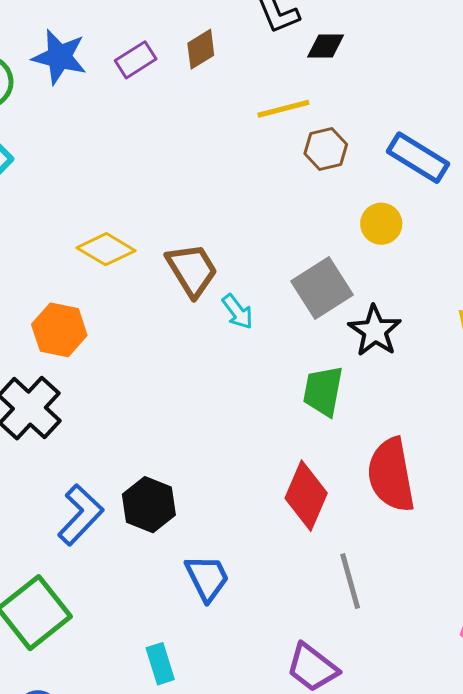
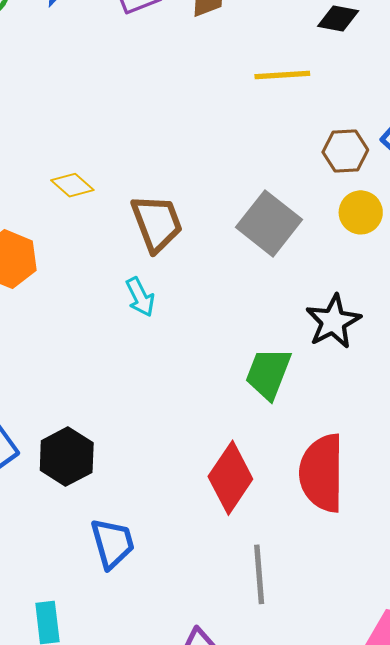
brown hexagon: (326, 149) -> (345, 151), moved
yellow diamond: (106, 249) -> (72, 185), size x0.7
gray square: (322, 288) -> (269, 223), moved, turned -30
cyan arrow: (238, 312) -> (140, 297), moved

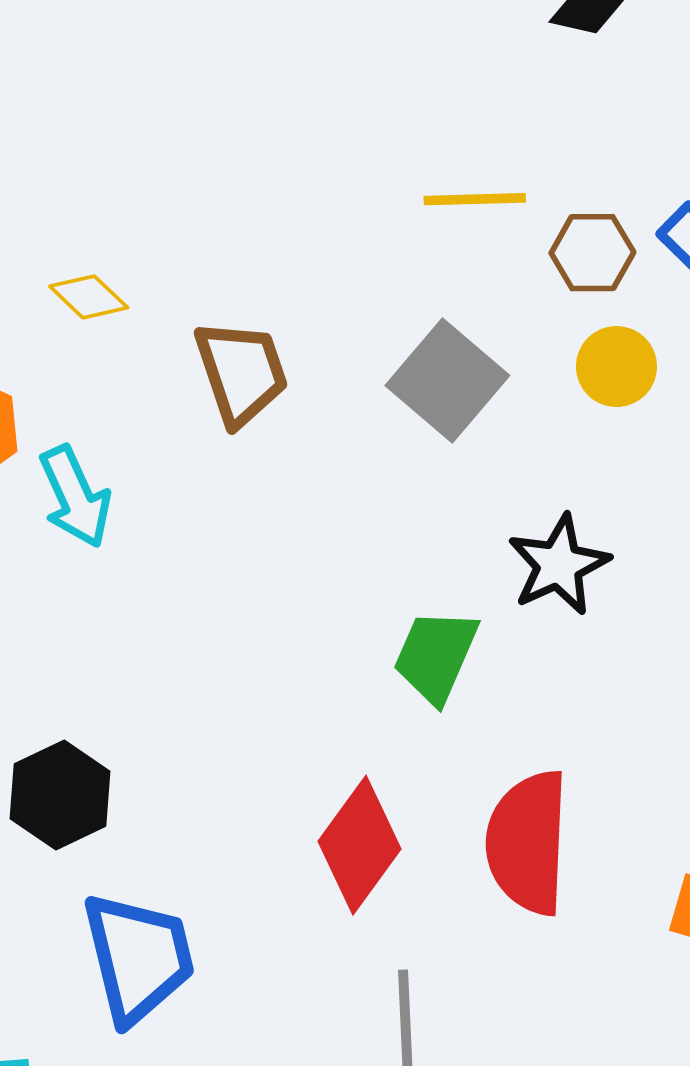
yellow line: (282, 75) -> (475, 199), moved
cyan arrow: (140, 297) -> (75, 497), moved, size x1.4
blue trapezoid: (112, 543) -> (138, 957), size x1.4

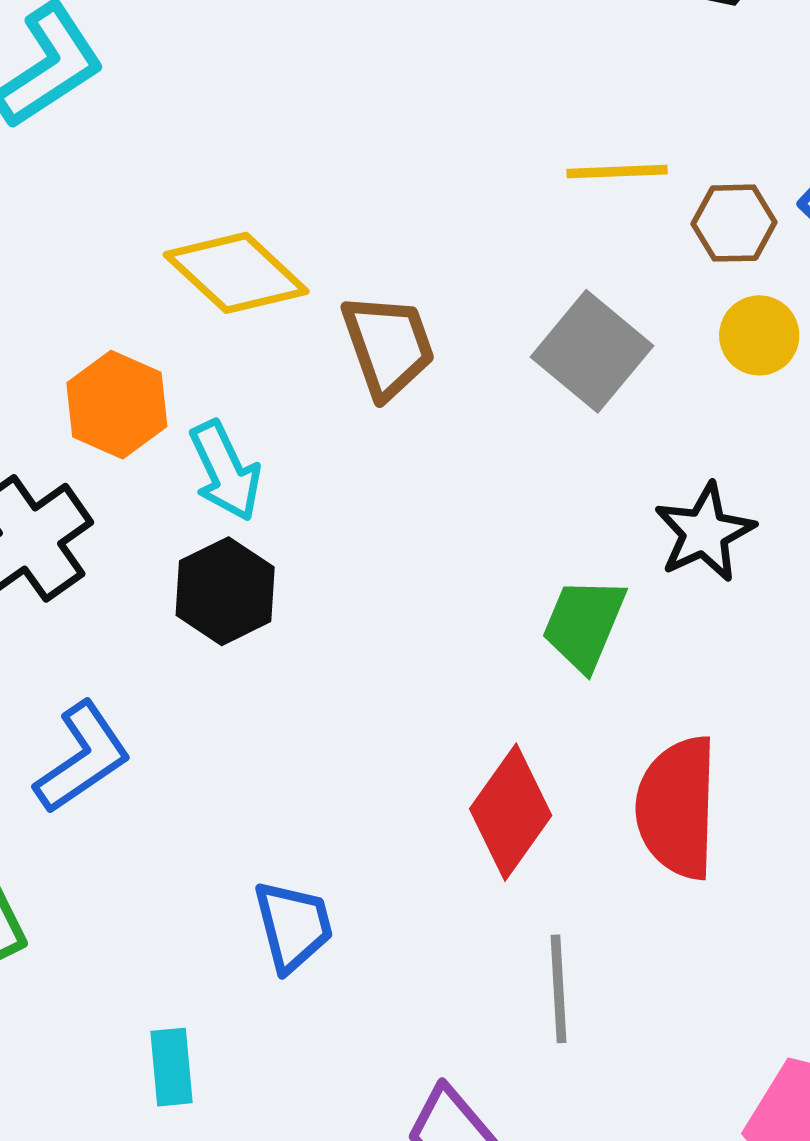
yellow diamond: (89, 297) -> (236, 273), size x1.8
black hexagon: (60, 795) -> (225, 591), moved
blue trapezoid: (138, 957) -> (293, 926), size x0.7

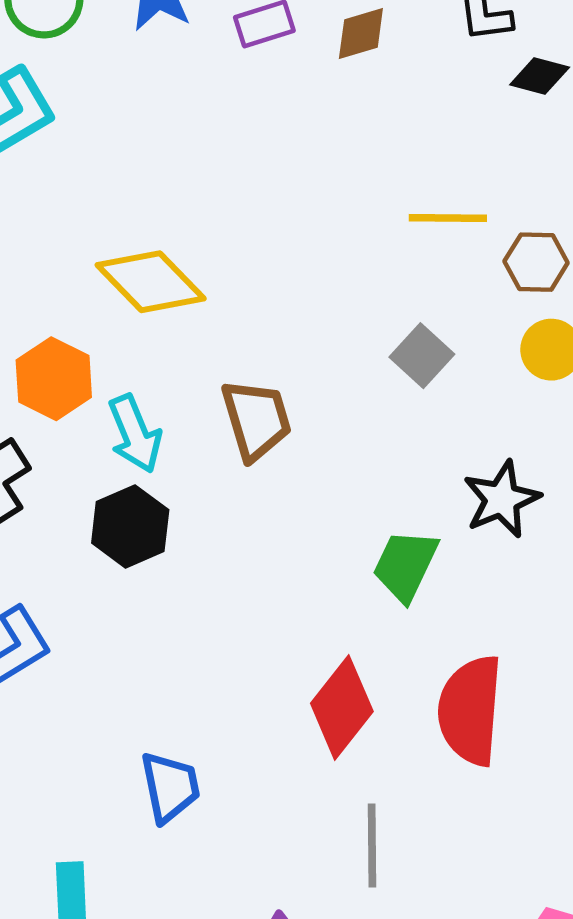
brown trapezoid: (388, 346) -> (256, 420), moved
gray square: (592, 351) -> (422, 356), size x0.7

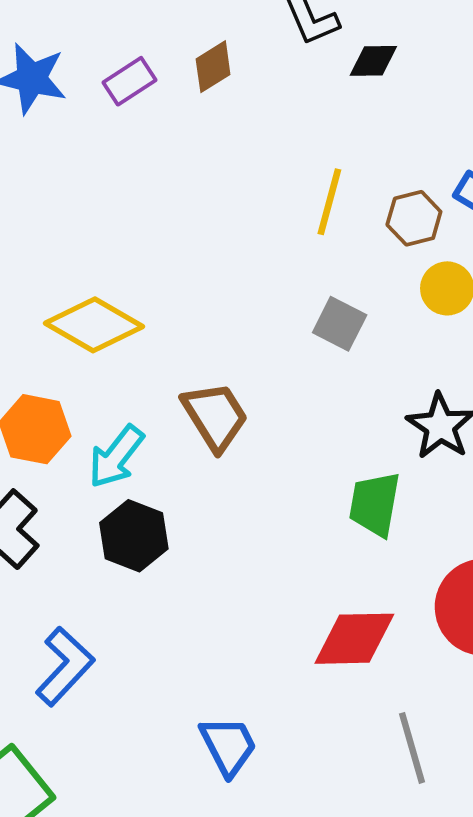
yellow line: (448, 218) -> (329, 202), turned -60
cyan arrow: (135, 434) -> (116, 457), turned 76
red diamond: (342, 707) -> (354, 639), turned 66

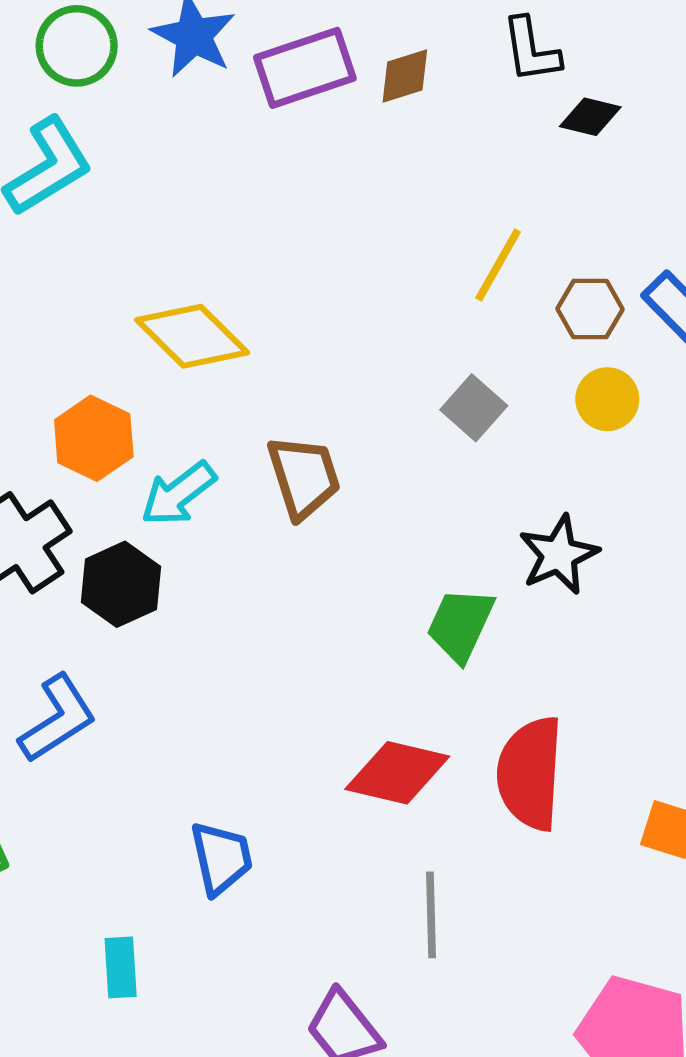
purple rectangle: (130, 81) -> (305, 68), size x1.6
black hexagon: (134, 536) -> (121, 584), moved

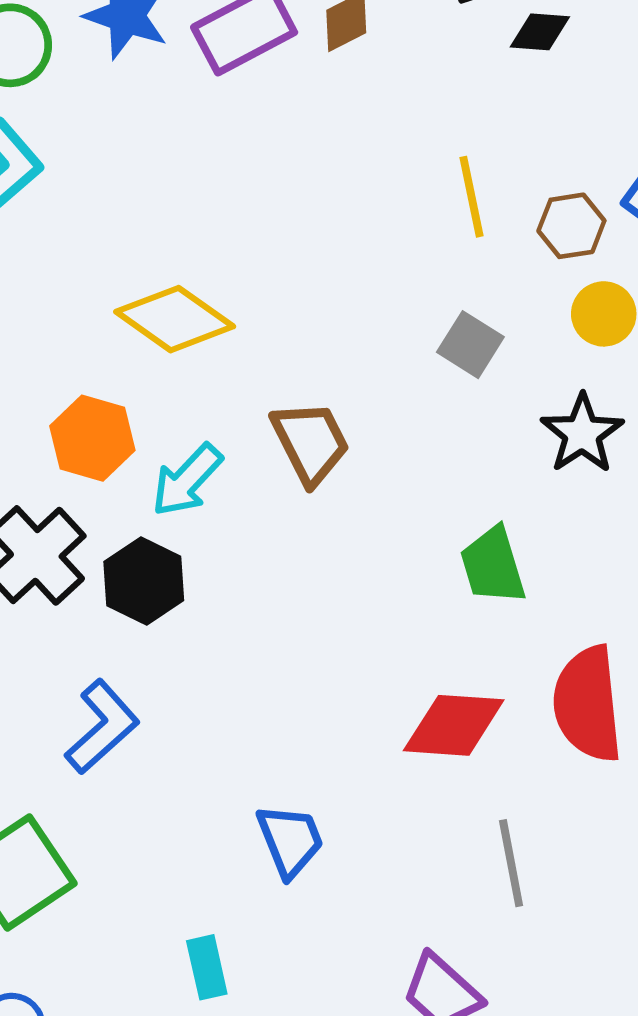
yellow line: (498, 265) -> (471, 197), turned -32
black star: (559, 555) -> (582, 434), moved
green trapezoid: (460, 625) -> (493, 566), turned -32

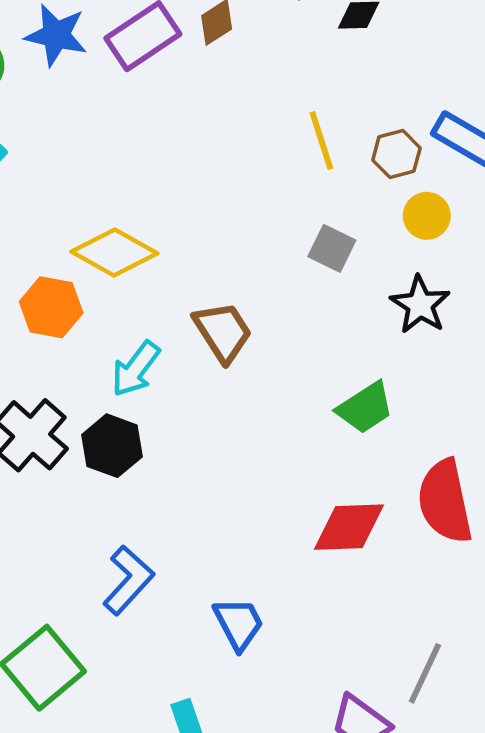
orange hexagon: (92, 438) -> (51, 307), moved
green trapezoid: (493, 566) -> (365, 408), turned -100
blue L-shape: (102, 727) -> (128, 580), moved
gray line: (511, 863) -> (425, 673), moved, turned 42

